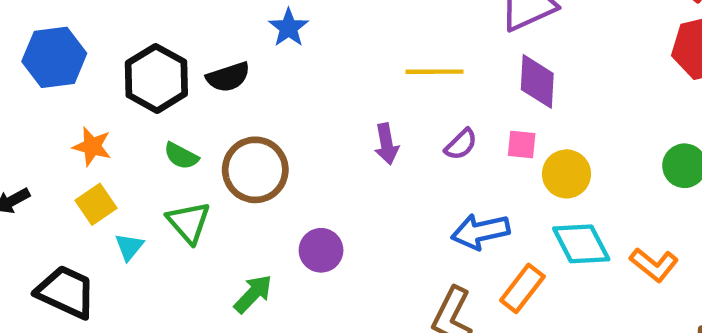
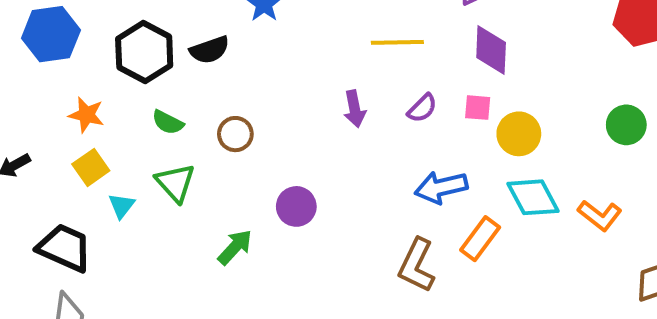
brown circle: (255, 170) -> (235, 134), size x0.6

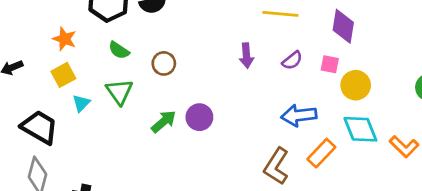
green arrow: (235, 247) -> (164, 122), moved

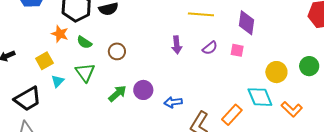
orange star: (64, 39) -> (60, 34), moved
yellow circle: (356, 85) -> (276, 72), moved
blue arrow: (299, 115) -> (173, 102), moved, size x0.7
black trapezoid: (39, 127) -> (28, 99), turned 120

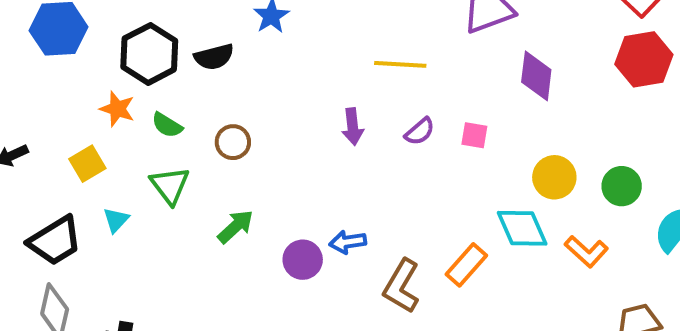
purple diamond: (246, 23) -> (536, 76), moved
green circle: (309, 66) -> (622, 186), moved
cyan triangle: (58, 81) -> (116, 220), moved
purple circle: (143, 90) -> (303, 260), moved

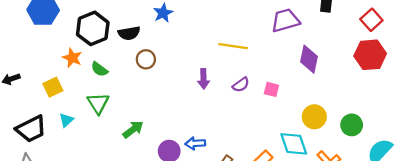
brown circle: (233, 142) -> (146, 59), moved

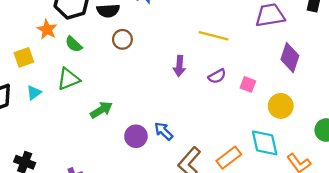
green triangle: (98, 103) -> (68, 79), turned 35
yellow circle: (314, 117) -> (281, 106), moved
blue arrow: (195, 143) -> (164, 131), turned 42

